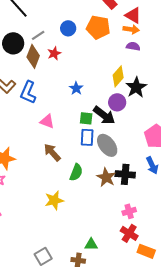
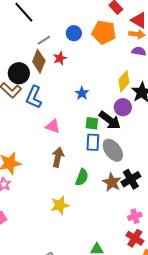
black circle: (13, 43) -> (19, 73), moved
brown arrow: (52, 152) -> (58, 157), turned 54
black cross: (125, 174) -> (131, 179), turned -36

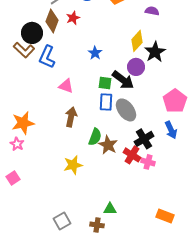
brown star: (112, 182) -> (108, 145), moved
pink cross: (135, 216) -> (148, 162), moved, turned 32
red cross: (135, 238) -> (132, 155), moved

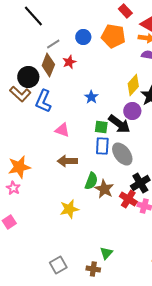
brown arrow: (71, 117) -> (67, 161), turned -102
green triangle: (110, 209) -> (106, 253), turned -48

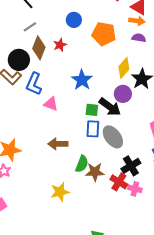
orange pentagon: (113, 36) -> (104, 34), moved
gray line: (53, 44) -> (30, 27), moved
blue star: (91, 97) -> (82, 80), size x1.5
pink triangle: (62, 130) -> (51, 104), moved
brown star: (104, 189) -> (95, 172), turned -30

